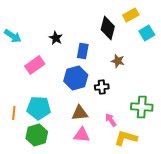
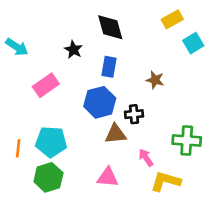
black diamond: (108, 28) -> (110, 27), moved, turned -30
brown triangle: (80, 113) -> (116, 134), moved

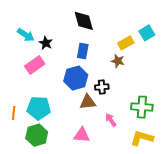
yellow rectangle: (172, 19) -> (126, 43), moved
cyan arrow: (17, 47) -> (26, 35), moved
black star: (73, 50) -> (46, 43), moved
yellow L-shape: (166, 181) -> (142, 138), moved

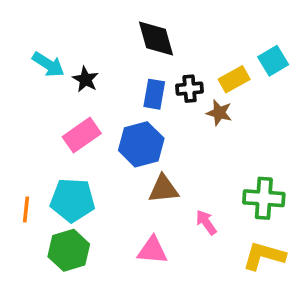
pink rectangle: (35, 65) -> (82, 135), moved
black cross: (102, 87) -> (190, 89), moved

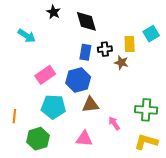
black star: (85, 79) -> (53, 12), moved
yellow rectangle: (234, 79) -> (130, 44), turned -63
cyan pentagon: (72, 200) -> (53, 107), moved

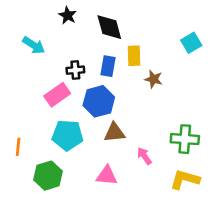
yellow rectangle: (130, 44) -> (134, 56), moved
black cross: (105, 49) -> (75, 70), moved

